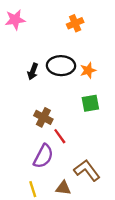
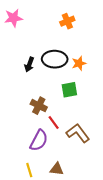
green square: (90, 103) -> (69, 90), moved
brown L-shape: (87, 170) -> (78, 133), moved

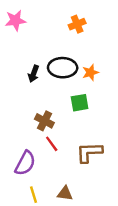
red line: (54, 123) -> (52, 144), moved
brown L-shape: (78, 133) -> (89, 152), turned -55
purple semicircle: (39, 140) -> (25, 163), moved

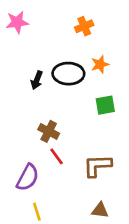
orange star: (90, 72) -> (100, 64), moved
green square: (80, 103) -> (105, 105), moved
brown triangle: (65, 193) -> (100, 210), moved

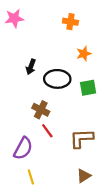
orange cross: (84, 26) -> (70, 22), turned 32
black ellipse: (68, 74) -> (57, 79), moved
brown triangle: (100, 210) -> (84, 176), turned -40

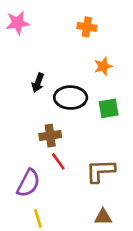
brown cross: (41, 110) -> (50, 136), turned -35
brown triangle: (84, 176) -> (103, 217), turned 32

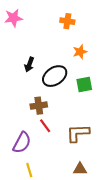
black ellipse: (71, 98) -> (55, 76), turned -35

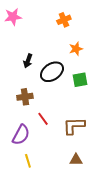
orange cross: (67, 21) -> (64, 20), turned -32
brown cross: (39, 106) -> (25, 97), moved

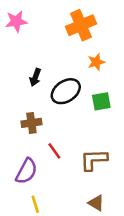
orange cross: (64, 20) -> (81, 25), size x1.6
brown triangle: (76, 160) -> (96, 203), turned 32

